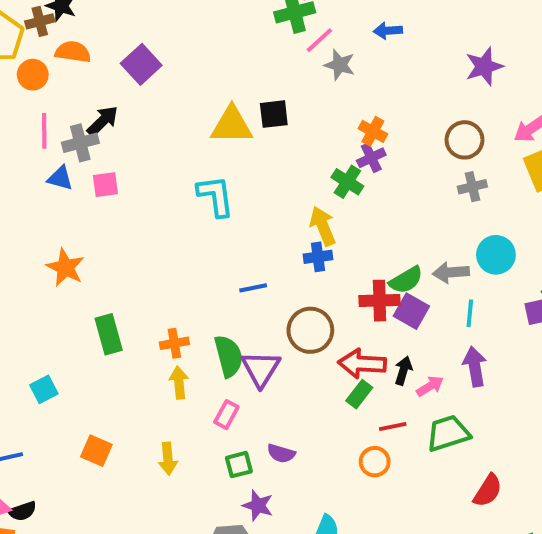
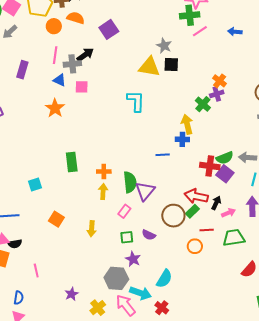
gray star: (340, 65) -> (164, 46), moved
orange star: (65, 268) -> (55, 108), moved
blue line: (253, 288) -> (163, 155), moved
brown circle: (310, 330) -> (173, 216), moved

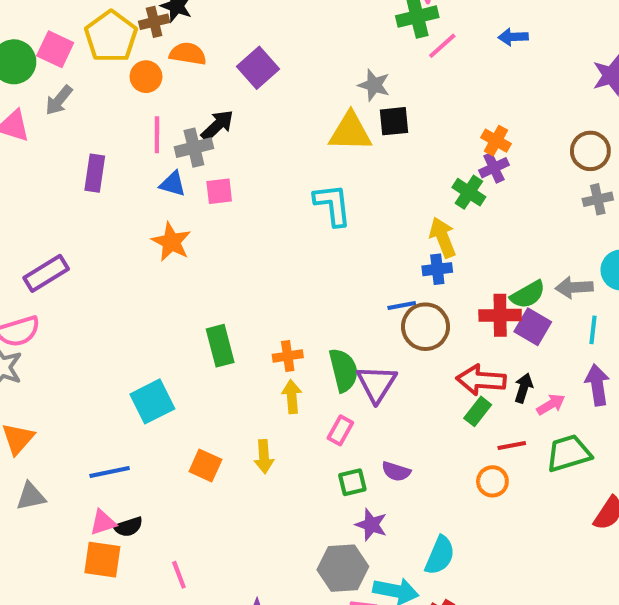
cyan square: (35, 184) -> (152, 401), size x1.5
brown circle: (173, 216) -> (425, 327), moved
yellow arrow: (92, 229) -> (264, 457), moved

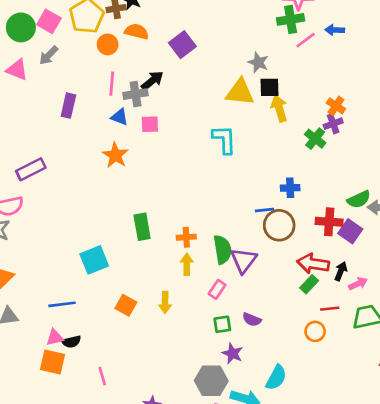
blue arrow: (513, 37) -> (335, 30), moved
yellow arrow: (443, 237) -> (279, 108), moved
green semicircle: (528, 295) -> (359, 199), moved

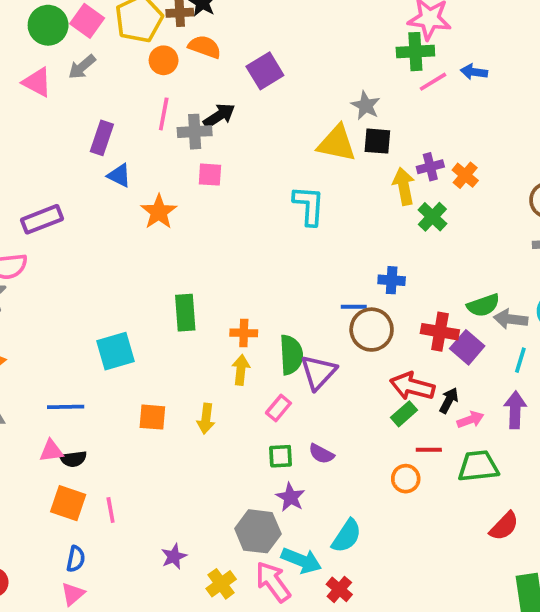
yellow arrow: (279, 108) -> (404, 186), moved
blue triangle: (119, 117) -> (119, 175), moved
purple cross: (333, 124) -> (430, 167), moved
orange square: (126, 305) -> (152, 417), turned -30
orange square: (52, 362) -> (68, 503), moved

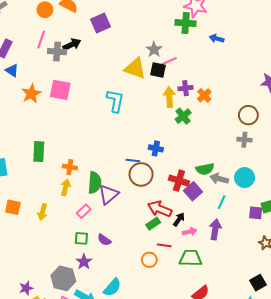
pink line: (433, 82) -> (169, 61), moved
pink square: (210, 175) -> (60, 90), moved, size x1.5
purple star: (174, 556) -> (26, 288), moved

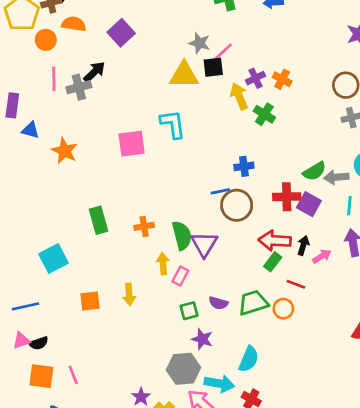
pink square: (60, 90) -> (132, 144), moved
yellow arrow: (65, 187) -> (163, 264), moved
red line: (164, 245) -> (296, 284), turned 32
green trapezoid: (191, 258) -> (253, 303), moved

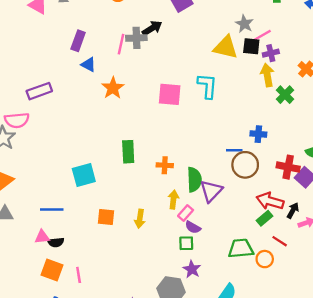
purple cross: (255, 78) -> (271, 53), moved
pink line: (54, 79) -> (121, 44), moved
purple semicircle: (218, 303) -> (193, 227), moved

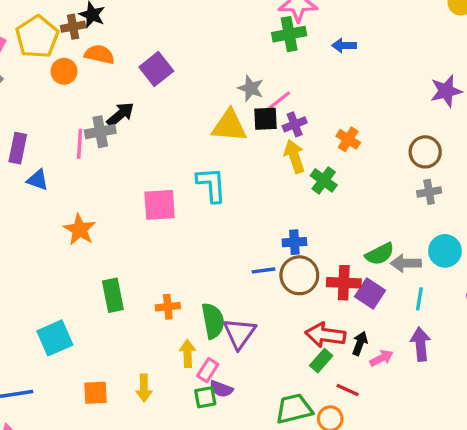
orange star: (113, 88) -> (80, 230), moved
brown circle: (245, 165) -> (299, 275), moved
green square: (186, 243) -> (205, 397), moved

